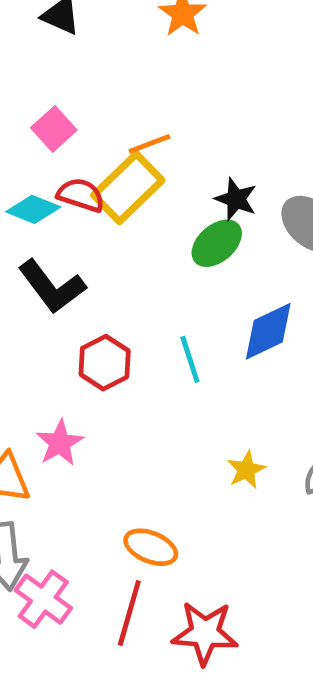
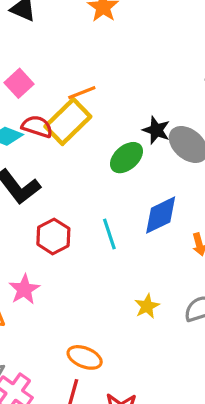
black star: (236, 199) -> (156, 130), moved

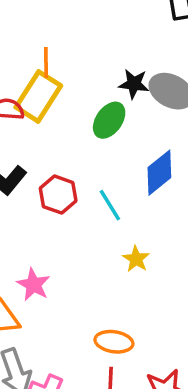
orange line: (82, 93) -> (46, 62), turned -56
red hexagon: (53, 236) -> (58, 195), moved
yellow star: (147, 306) -> (136, 259), moved

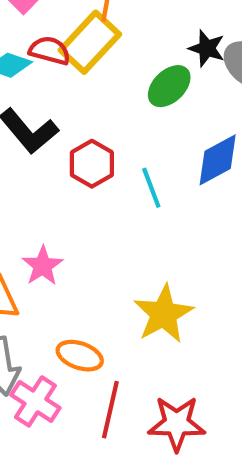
yellow star: (136, 259) -> (164, 314), moved, size x1.8
orange ellipse: (114, 342) -> (80, 356), moved

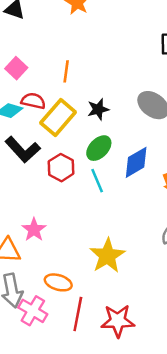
yellow rectangle: (90, 42) -> (58, 118), moved
black star: (207, 48) -> (98, 109), moved, turned -30
green ellipse: (169, 86) -> (99, 148), moved

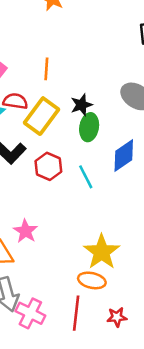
green ellipse: (99, 148) -> (89, 127), moved, turned -30
orange ellipse: (58, 282) -> (92, 280), moved
red star: (118, 321) -> (117, 317), size x0.6

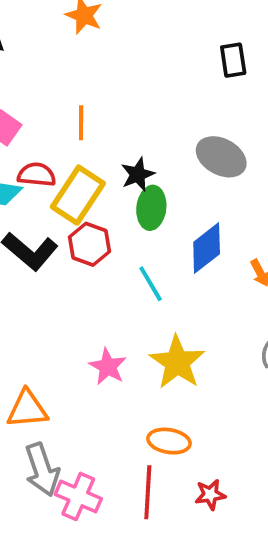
red hexagon: (48, 166) -> (89, 244), moved
pink star: (26, 231) -> (108, 367), moved
yellow star: (102, 252) -> (177, 362), moved

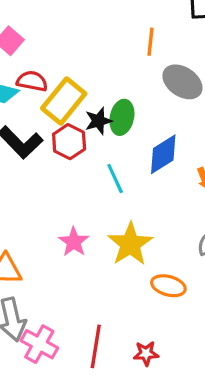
orange line: (81, 123) -> (150, 42), moved
black star: (138, 174) -> (98, 121), moved
orange ellipse: (169, 441) -> (168, 286), moved

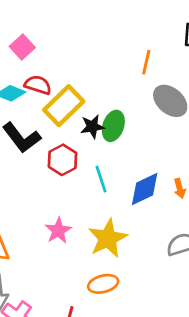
red hexagon: (69, 142) -> (63, 160), moved
blue diamond: (163, 154) -> (145, 189), moved
orange ellipse: (168, 286) -> (103, 284), moved, turned -36

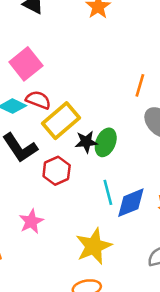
pink square: (22, 47) -> (26, 64), size x1.4
cyan line: (101, 179) -> (108, 192), moved
pink star: (58, 231) -> (31, 221), moved

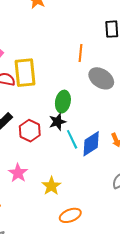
yellow rectangle: (61, 121) -> (25, 73), moved, turned -44
black star: (86, 142) -> (57, 122), moved
yellow star: (94, 246) -> (51, 186), moved, size x0.7

